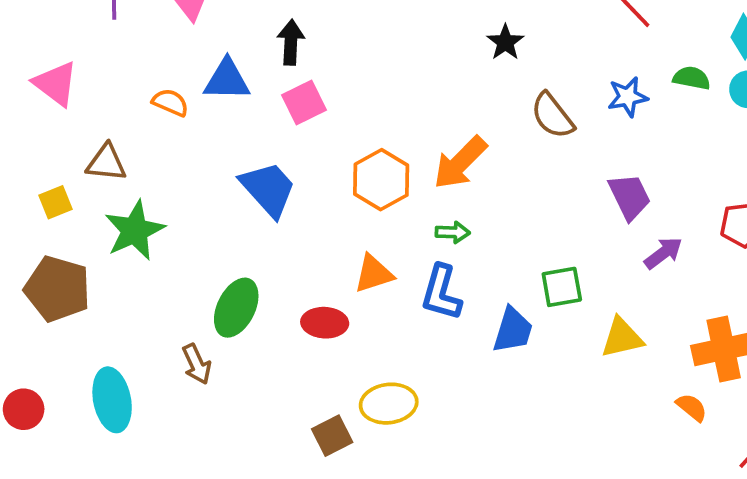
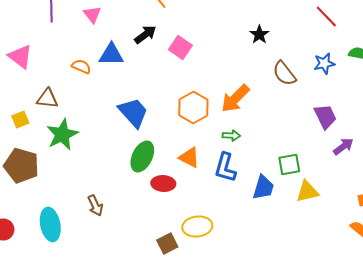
black arrow: (291, 42) -> (145, 34), turned 50
pink square: (304, 102) -> (180, 48), moved, turned -30
orange triangle: (374, 274) -> (189, 158), turned 45
green ellipse: (236, 308) -> (142, 156), moved
yellow triangle: (622, 338) -> (307, 192), moved

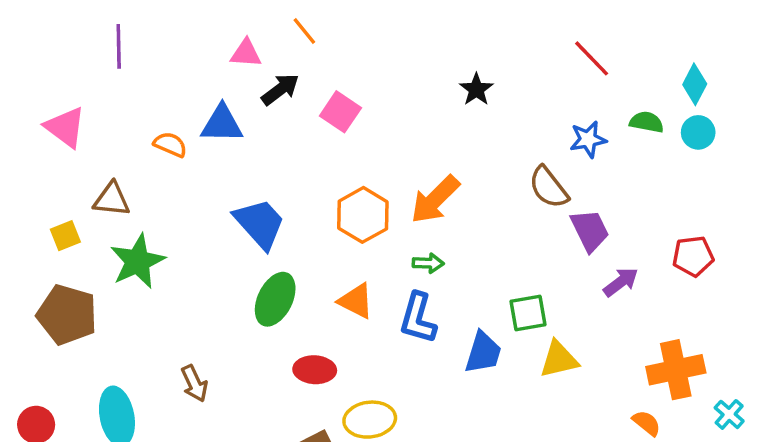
pink triangle: (92, 14) -> (246, 53), moved, turned -48
brown semicircle: (284, 74) -> (549, 187), moved
red ellipse: (163, 184) -> (315, 370), moved

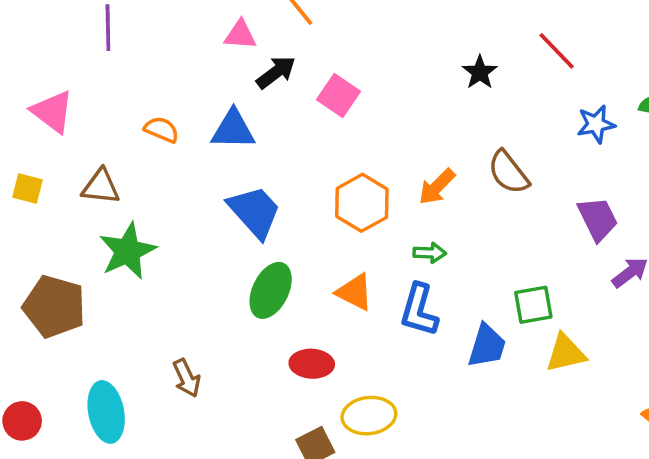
red line: (592, 58) -> (557, 51), moved
blue triangle: (222, 124) -> (233, 130), moved
brown semicircle: (549, 187) -> (508, 172), moved
orange arrow: (435, 199) -> (437, 187), size x0.7
yellow square: (65, 236) -> (27, 189), moved, turned 36

